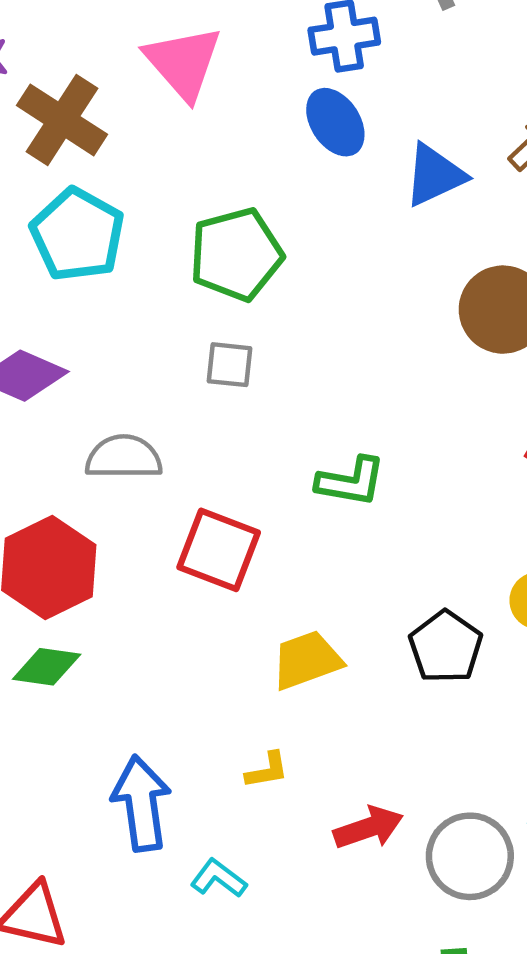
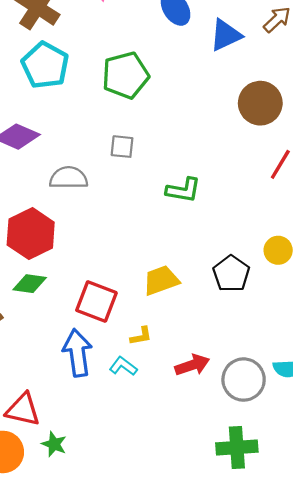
gray square: (230, 365) -> (122, 147), moved
red square: (219, 550) -> (96, 302), moved
cyan L-shape: (219, 878) -> (123, 366), moved

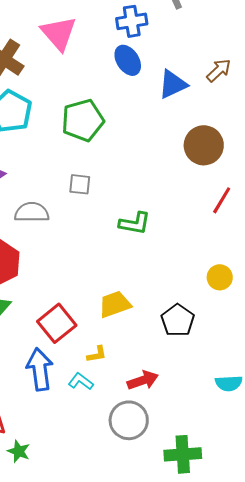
black pentagon: (231, 274) -> (178, 320), moved
red square: (96, 302) -> (57, 323), turned 30
gray circle: (244, 380) -> (129, 420), moved

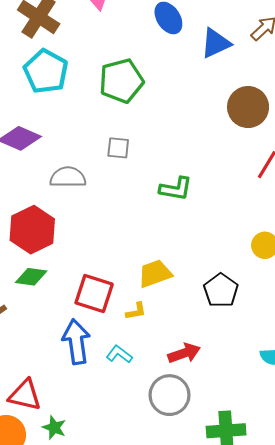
red square: (57, 323) -> (94, 293), turned -33
yellow L-shape: (97, 354) -> (136, 311), moved

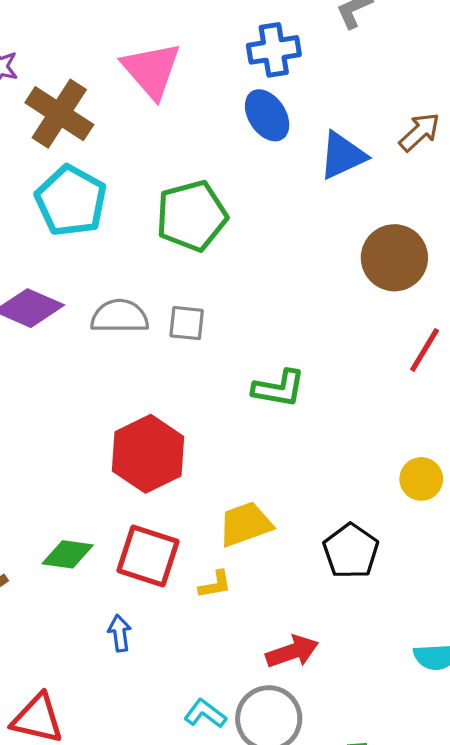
gray semicircle: (68, 177) -> (120, 316), moved
red hexagon: (32, 230) -> (148, 454), moved
green diamond: (31, 277) -> (68, 554), moved
blue arrow: (76, 342) -> (120, 633), size x0.5
cyan L-shape: (119, 354) -> (205, 714), moved

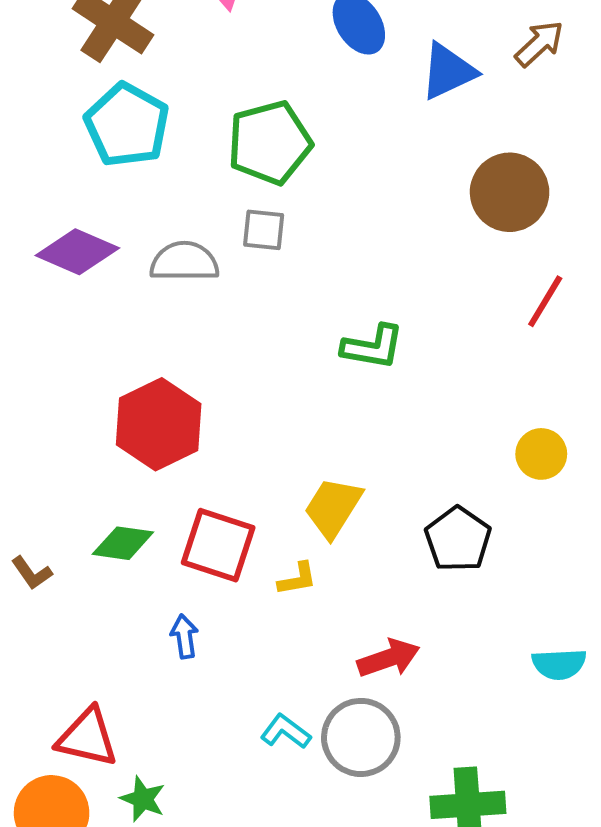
gray square: (187, 323) -> (264, 230), moved
red hexagon: (148, 454) -> (159, 424), moved
yellow trapezoid: (245, 524) -> (333, 507), turned -38

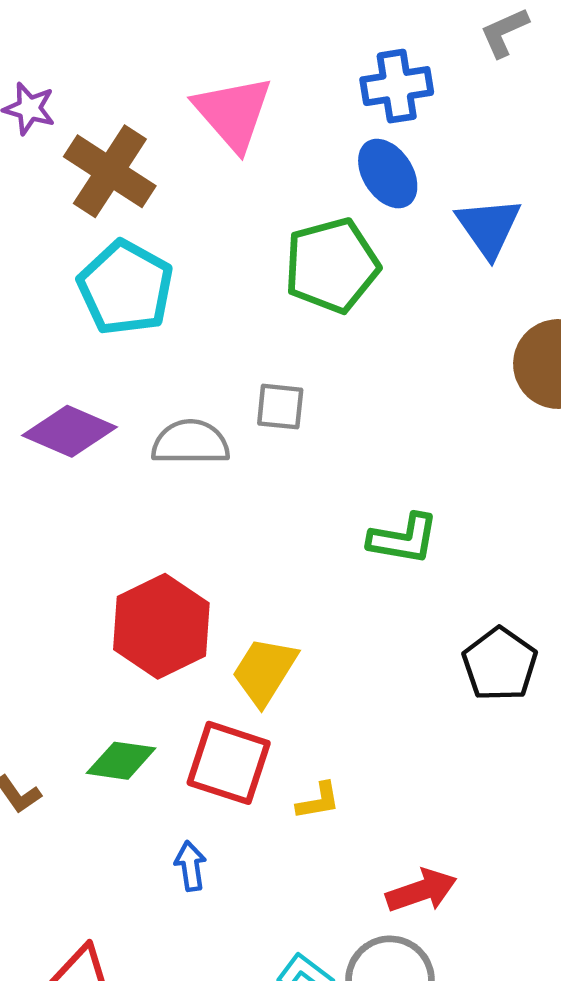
blue triangle: (448, 71) -> (489, 227), turned -40
green pentagon: (270, 143) -> (332, 265), moved
yellow trapezoid: (333, 507) -> (264, 671), moved
black pentagon: (458, 539) -> (500, 664), moved

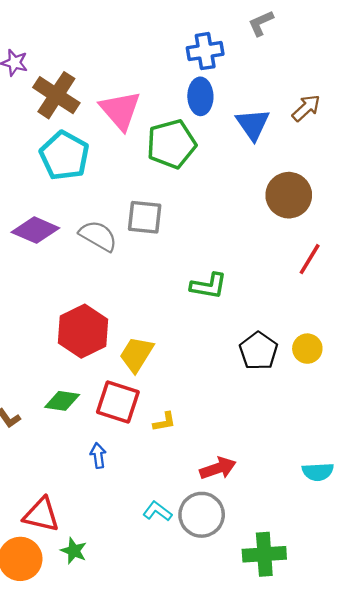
pink triangle: (233, 113) -> (120, 110), moved
blue ellipse: (388, 174) -> (200, 96), turned 32
gray square: (280, 407) -> (145, 217), size x1.4
gray semicircle: (191, 442) -> (98, 236), turned 30

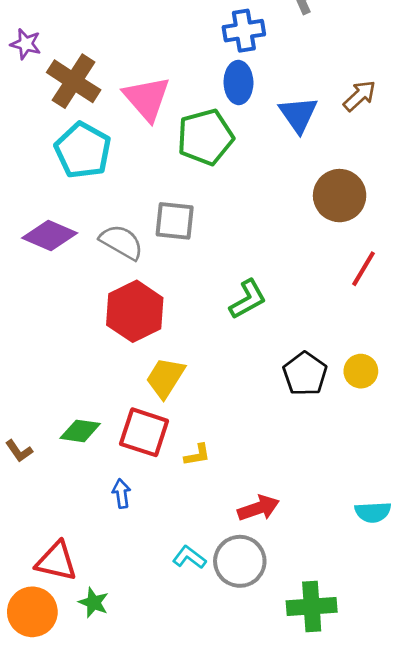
green L-shape: (209, 286) -> (248, 299), turned -39
red hexagon: (83, 331) -> (135, 311), moved

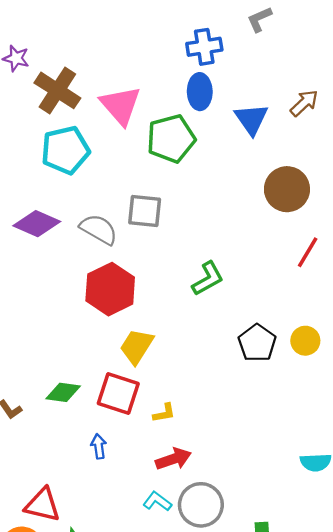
cyan pentagon: (83, 150) -> (65, 150), turned 30
red arrow: (258, 508) -> (173, 459), moved

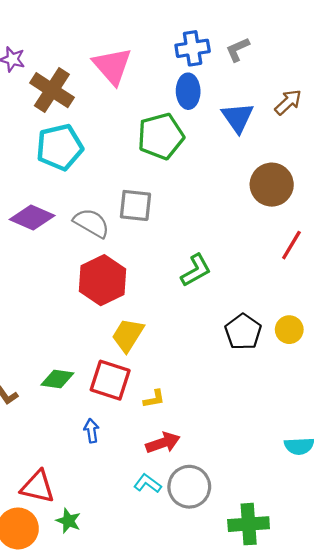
gray L-shape: (259, 19) -> (238, 49), moved
pink triangle: (121, 105) -> (112, 66), moved

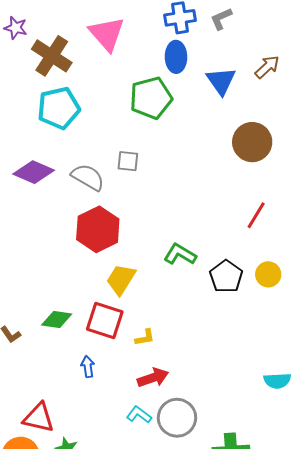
gray square: (135, 205) -> (128, 161), size x0.7
red line: (291, 245) -> (256, 215), moved
green L-shape: (196, 270) -> (180, 254), moved, turned -120

